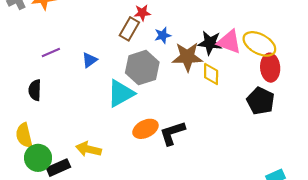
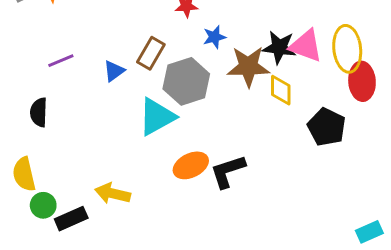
brown rectangle: (129, 29) -> (151, 53), moved
yellow ellipse: (259, 44) -> (347, 49), turned 56
black pentagon: (260, 101) -> (327, 127), moved
green circle: (38, 158) -> (43, 205), size x0.7

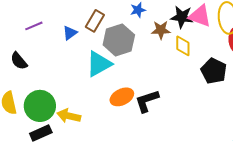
brown star: (248, 67) -> (161, 30), size x0.7
black semicircle: (39, 112) -> (19, 61), turned -42
green circle: (43, 205) -> (40, 106), moved, size x1.8

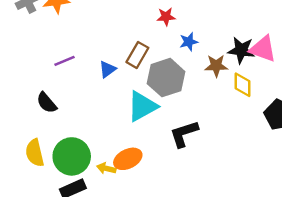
orange ellipse: (122, 97) -> (128, 159), moved
black L-shape: (147, 101) -> (184, 134), moved
yellow arrow: (69, 116) -> (106, 168), size x0.7

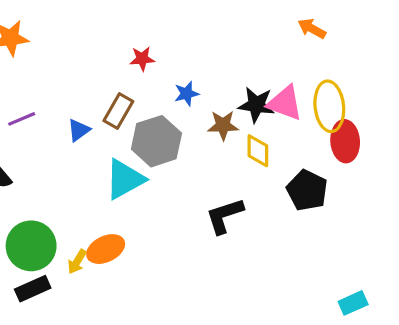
red star: (166, 17) -> (142, 59), moved
black L-shape: (184, 134) -> (225, 216), moved
yellow arrow: (106, 168) -> (77, 262), turned -72

